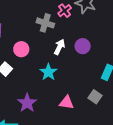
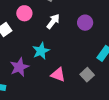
white arrow: (59, 47) -> (53, 21), moved
cyan star: (48, 72) -> (41, 51), moved

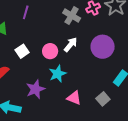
pink circle: (24, 13) -> (50, 51), moved
purple circle: (85, 23) -> (103, 47), size x1.5

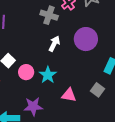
pink circle: (50, 51) -> (26, 72), moved
purple star: (35, 89) -> (33, 106), moved, turned 30

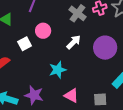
pink circle: (26, 72) -> (43, 31), moved
gray square: (97, 90) -> (100, 99), turned 32

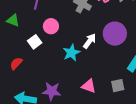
white arrow: (74, 42) -> (90, 41), moved
cyan star: (58, 70) -> (71, 53), moved

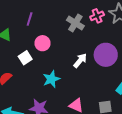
cyan star: (71, 53) -> (51, 79), moved

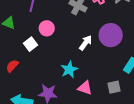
cyan star: (51, 79) -> (69, 70), moved

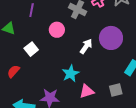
pink circle: (47, 28) -> (57, 30), moved
pink triangle: (85, 88) -> (87, 91), turned -35

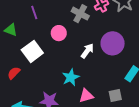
purple line: (32, 10) -> (34, 12), turned -32
white square: (31, 49) -> (32, 51), size x1.5

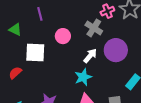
gray cross: (80, 14) -> (94, 28), moved
white square: (32, 51) -> (35, 53), turned 35
cyan star: (71, 77) -> (83, 77), moved

